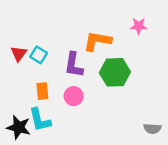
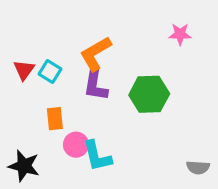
orange L-shape: (97, 41) -> (96, 54), moved, turned -40
pink circle: (74, 96) -> (76, 145), moved
cyan L-shape: (40, 120) -> (97, 156), moved

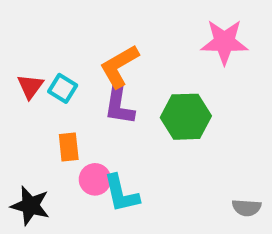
pink star: (180, 34) -> (224, 42), size x1.6

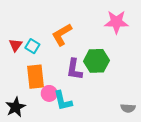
purple L-shape: (119, 105) -> (74, 69), moved
orange rectangle: (69, 147) -> (36, 77), size x1.6
black star: (30, 206) -> (16, 107), turned 30

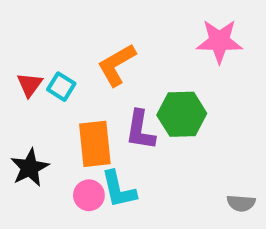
orange rectangle: (36, 77) -> (95, 144), moved
pink circle: (49, 93) -> (89, 195), moved
black star: (16, 107) -> (30, 168), moved

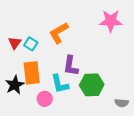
green hexagon: (182, 114) -> (92, 85), moved
orange rectangle: (95, 144) -> (32, 73), moved
cyan L-shape: (119, 189) -> (60, 84), moved

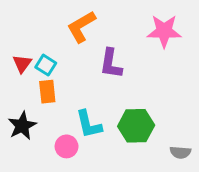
orange L-shape: (59, 33) -> (81, 27), moved
purple L-shape: (71, 66) -> (111, 64), moved
orange rectangle: (32, 73) -> (47, 92), moved, size x0.7

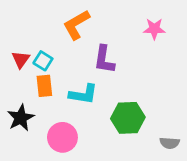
pink star: (164, 31) -> (154, 29), size x0.7
cyan L-shape: (89, 124) -> (83, 94), moved, turned -68
pink circle: (67, 146) -> (62, 137), size x1.4

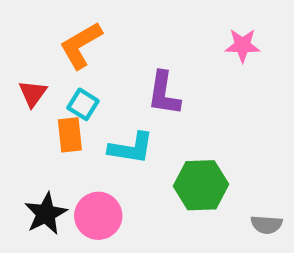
orange L-shape: (76, 25) -> (81, 45), moved
cyan square: (43, 61) -> (83, 104), moved
black star: (21, 118) -> (46, 214), moved

